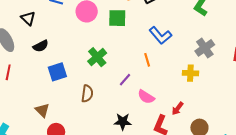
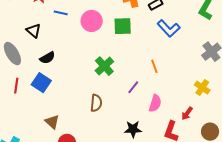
blue L-shape: (160, 35) -> (169, 28), moved
blue square: (57, 72) -> (41, 83), moved, turned -36
yellow cross: (190, 73) -> (202, 88), moved, turned 35
pink semicircle: (146, 97) -> (155, 103), turned -102

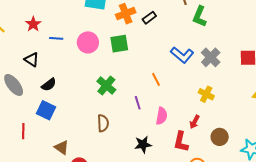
blue L-shape: (169, 28) -> (182, 55), moved
red line: (16, 86) -> (23, 131), moved
purple line: (133, 87) -> (138, 103), turned -48

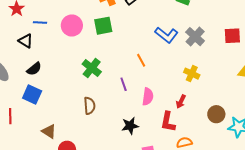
black triangle: (32, 60) -> (26, 41), moved
brown circle: (220, 137) -> (216, 114), moved

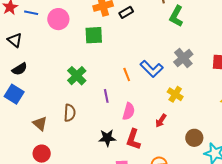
blue line: (40, 22) -> (31, 13), moved
pink circle: (72, 25) -> (58, 19), moved
blue L-shape: (166, 35) -> (152, 69), moved
red L-shape: (168, 122) -> (133, 139), moved
brown triangle: (49, 131) -> (40, 124), moved

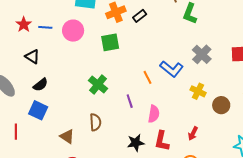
red arrow: (161, 121) -> (193, 133), moved
brown circle: (194, 138) -> (221, 105), moved

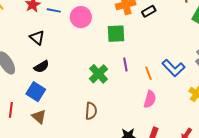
purple line: (130, 101) -> (125, 65), moved
pink semicircle: (154, 114) -> (150, 99), moved
brown triangle: (67, 136) -> (39, 117), moved

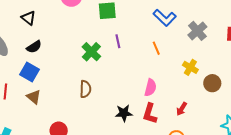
blue L-shape: (173, 68) -> (165, 18), moved
orange line: (149, 73) -> (156, 48), moved
pink semicircle: (150, 99) -> (150, 88), moved

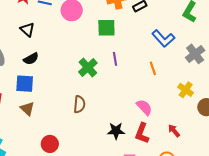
blue square: (29, 72) -> (25, 84), turned -30
pink semicircle: (150, 88) -> (144, 107), turned -60
red arrow: (182, 109) -> (174, 131), turned 104

